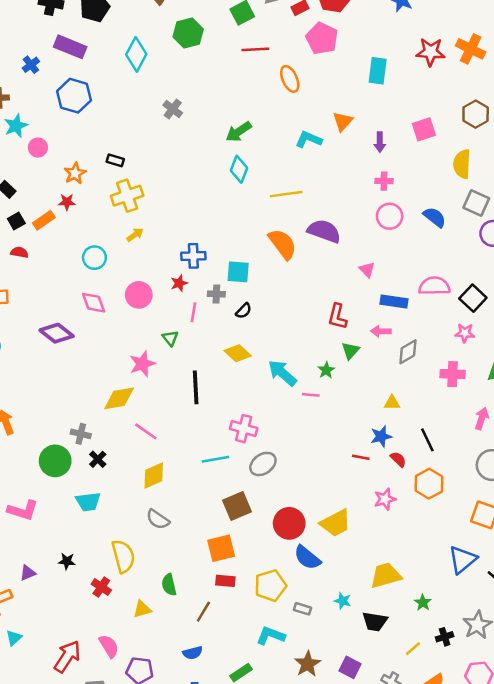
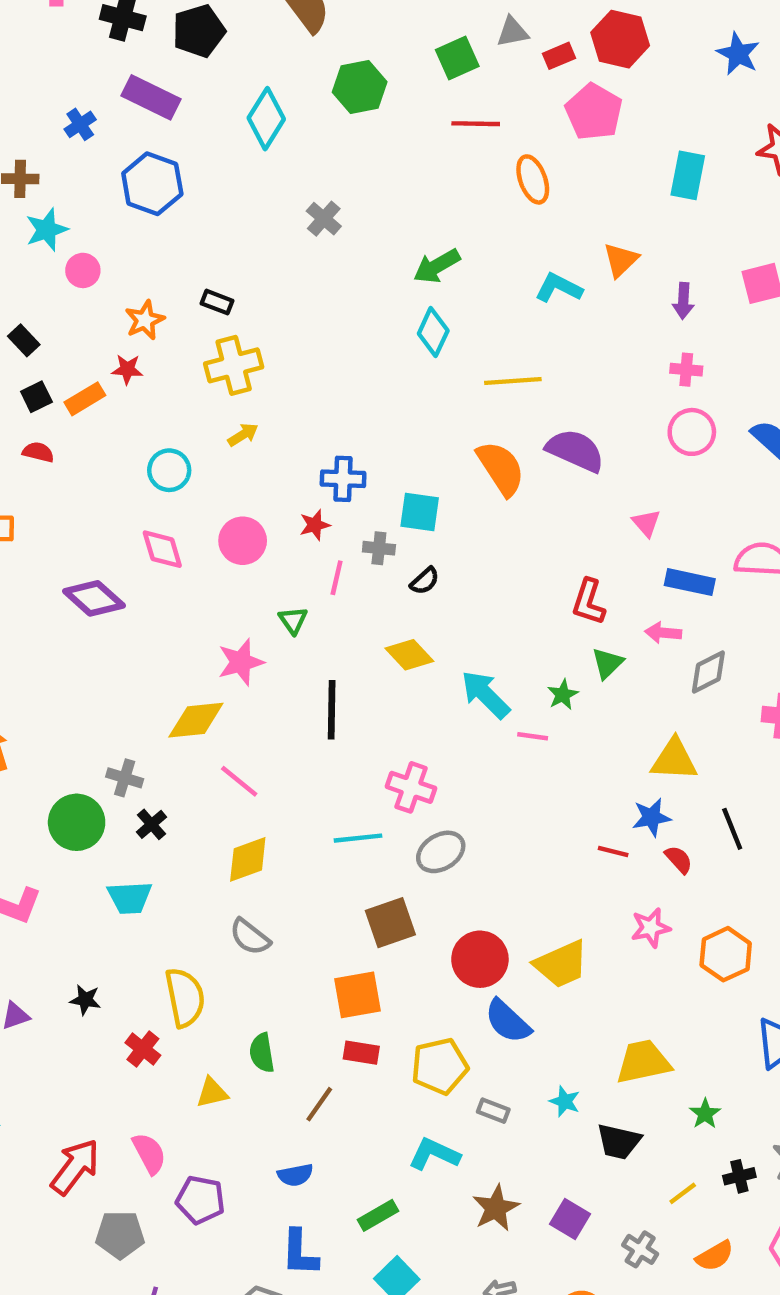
yellow triangle: (392, 403) -> (674, 760), size x1.6
orange hexagon: (429, 484) -> (726, 954), moved

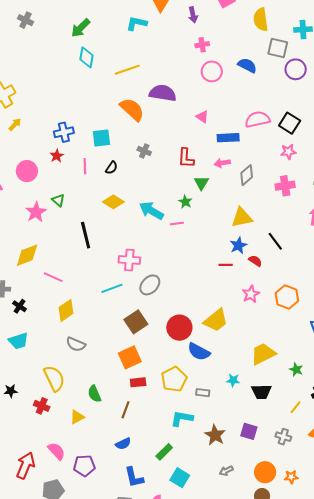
gray cross: (379, 548) -> (144, 151), moved, turned 32
pink line: (337, 578) -> (85, 166), moved
pink star: (241, 662) -> (36, 212), moved

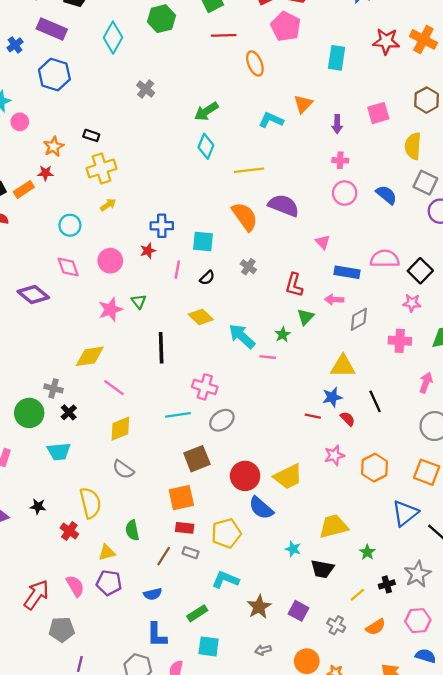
gray rectangle: (203, 393) -> (191, 553), moved
purple pentagon: (84, 466) -> (109, 583), moved
cyan square: (180, 478) -> (209, 646), turned -36

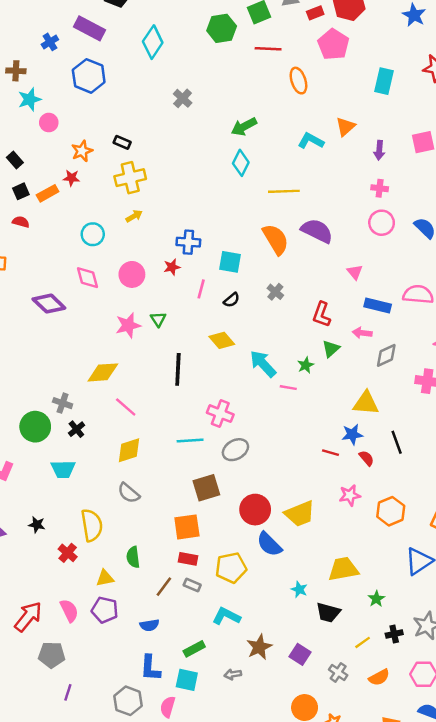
green hexagon: (162, 19) -> (222, 28), moved
cyan square: (209, 646) -> (187, 680), moved
gray arrow: (263, 650) -> (233, 674), moved

